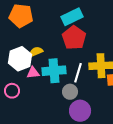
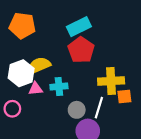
yellow semicircle: (36, 52) -> (39, 65), size x1.5
cyan cross: (54, 71) -> (59, 87), size x0.7
white line: (78, 73) -> (99, 108), moved

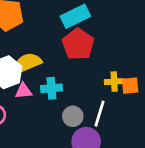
yellow cross: (111, 81) -> (114, 82), size x0.6
orange square: (124, 97) -> (130, 86), moved

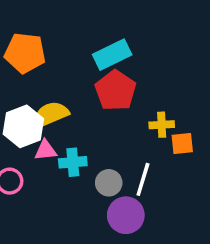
yellow cross: (114, 82) -> (162, 125), moved
cyan cross: (51, 88) -> (73, 162), moved

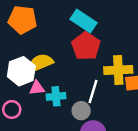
cyan rectangle: (112, 55) -> (84, 21), turned 60
yellow cross: (162, 125) -> (118, 70), size x1.6
white line: (143, 179) -> (93, 92), moved

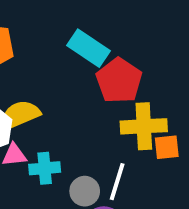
red pentagon: (86, 46) -> (119, 81), moved
white line: (93, 92) -> (117, 182), moved

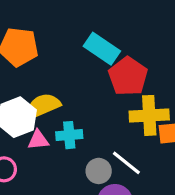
cyan cross: (45, 168) -> (69, 135), moved
white line: (117, 182) -> (126, 163), turned -68

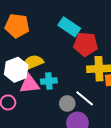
red pentagon: (128, 76) -> (86, 44), turned -30
pink triangle: (38, 140) -> (29, 84), size x1.5

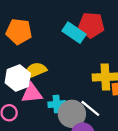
red pentagon: (86, 44) -> (91, 25), moved
cyan cross: (49, 81) -> (57, 104), moved
gray circle: (67, 103) -> (72, 114), size x1.6

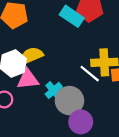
cyan cross: (57, 104) -> (54, 90), turned -35
white line: (90, 108) -> (90, 74), moved

